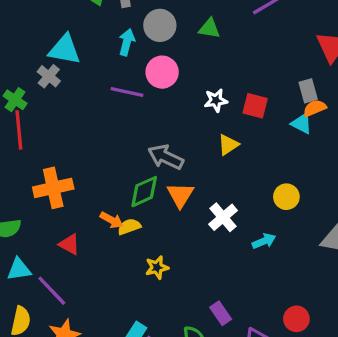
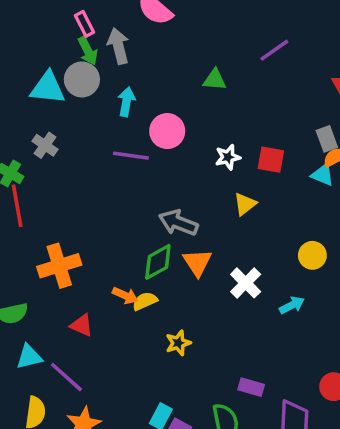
gray circle: (160, 25) -> (82, 79), moved
cyan triangle: (65, 50) -> (48, 88), moved
purple rectangle: (221, 313) -> (251, 387), turned -35

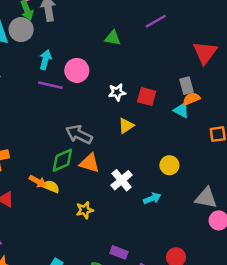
cyan arrow: (126, 102) -> (45, 60), moved
orange triangle: (197, 262) -> (90, 163), turned -45
yellow semicircle: (145, 301) -> (51, 187), turned 42
yellow star: (178, 343) -> (85, 210), moved

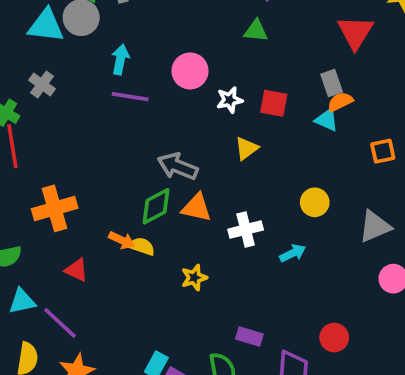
green triangle: (113, 38) -> (256, 31), moved
pink circle: (77, 70) -> (190, 71), moved
white cross: (122, 180) -> (246, 230), turned 30
gray triangle: (206, 198) -> (375, 226), moved, turned -30

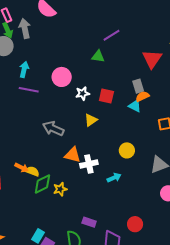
green diamond: (156, 206) -> (42, 184), moved
orange triangle: (197, 208) -> (72, 155), moved

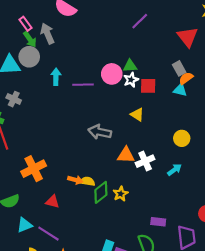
green triangle: (98, 56) -> (130, 66), moved
pink circle: (62, 77) -> (112, 74), moved
purple line: (29, 90) -> (83, 85), moved
white star: (83, 93) -> (131, 80), moved
yellow triangle: (91, 120) -> (137, 115), turned -40

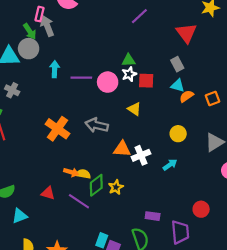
pink rectangle: (25, 24) -> (39, 14), moved, turned 48
pink circle: (112, 74) -> (108, 82), moved
orange semicircle: (186, 78) -> (186, 96), moved
orange cross: (34, 169) -> (57, 129), moved, turned -30
purple line: (48, 234) -> (79, 201), moved

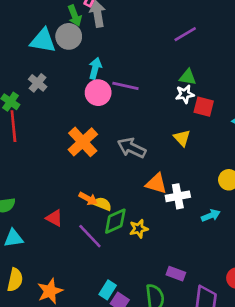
purple line: (139, 16) -> (185, 34), moved
pink circle: (108, 82) -> (98, 93), moved

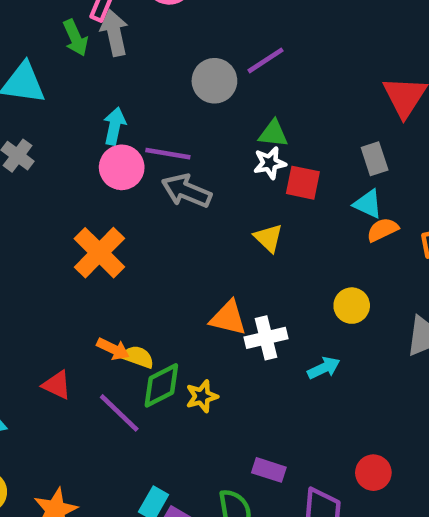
gray circle: (69, 36) -> (214, 81), moved
gray arrow: (132, 148) -> (187, 191), moved

